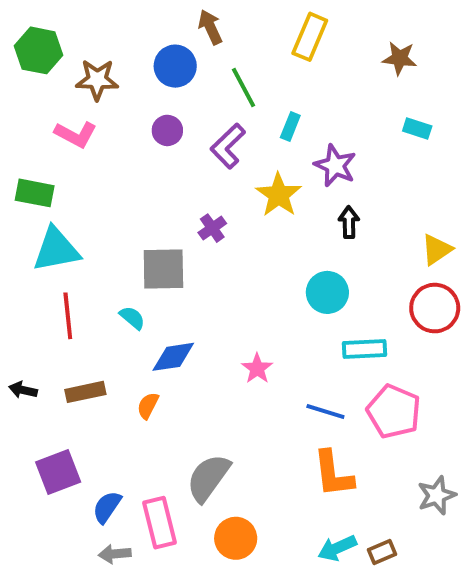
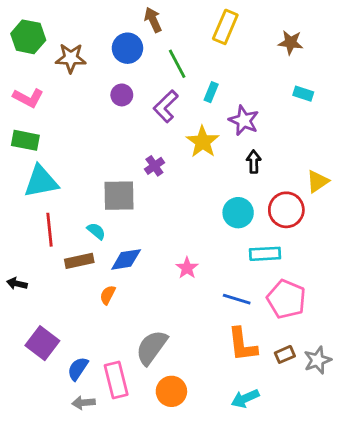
pink L-shape: (76, 134) -> (28, 98), moved
red circle: (435, 308) -> (286, 210), moved
brown rectangle: (85, 392) -> (79, 261), moved
purple square: (58, 472) -> (42, 343), turned -32
brown rectangle: (382, 552) -> (285, 354), moved

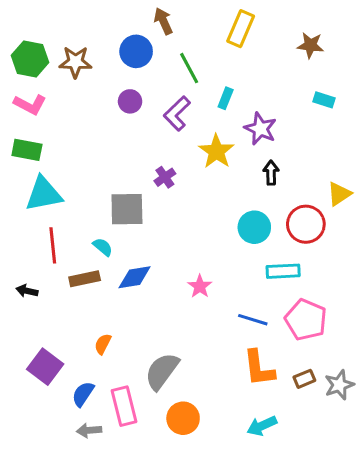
green hexagon: (28, 37) -> (30, 59), moved
black arrow: (17, 284) -> (27, 291), moved
orange semicircle: (108, 295) -> (103, 344), moved

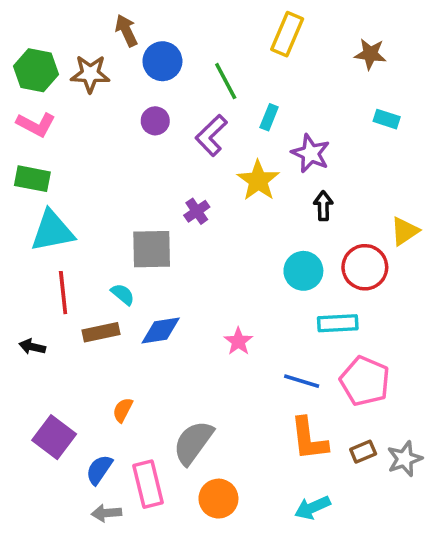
brown arrow: (163, 21) -> (126, 30), moved

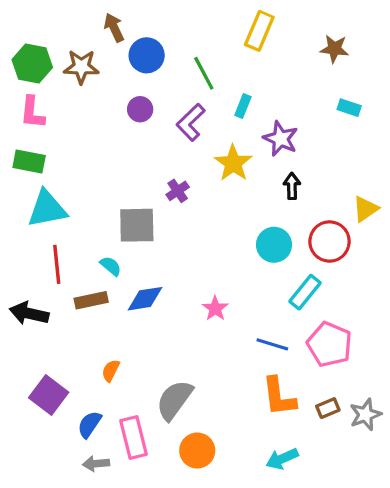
pink L-shape: (36, 124) -> (32, 112), turned 68
cyan rectangle: (338, 323) -> (305, 292), turned -48
black arrow: (32, 347) -> (29, 313), size x1.6

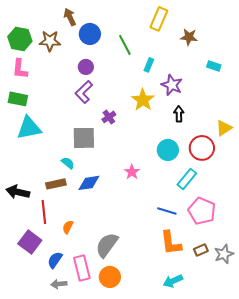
brown star: (334, 49) -> (189, 37), moved
purple L-shape: (191, 122) -> (84, 92), moved
red line: (57, 264) -> (44, 212), moved
pink star: (215, 308) -> (132, 172), moved
orange circle: (197, 451) -> (110, 277), moved

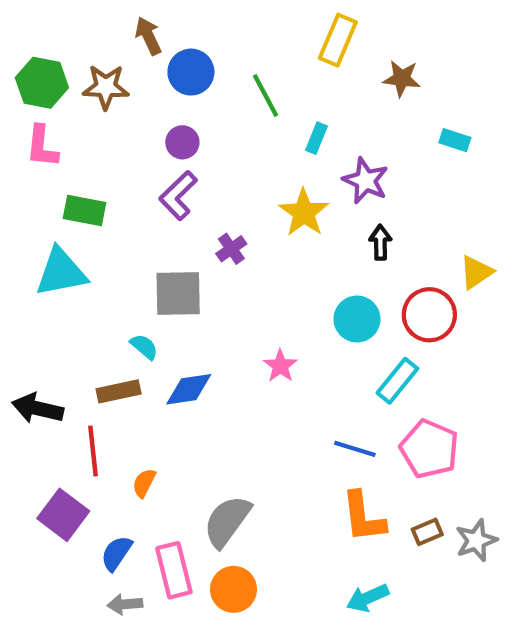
green rectangle: (18, 99) -> (84, 210), moved

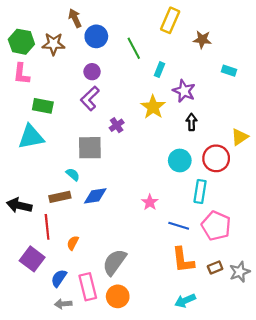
pink star: (280, 366) -> (150, 202), moved
cyan rectangle: (397, 381) -> (200, 192), turned -30

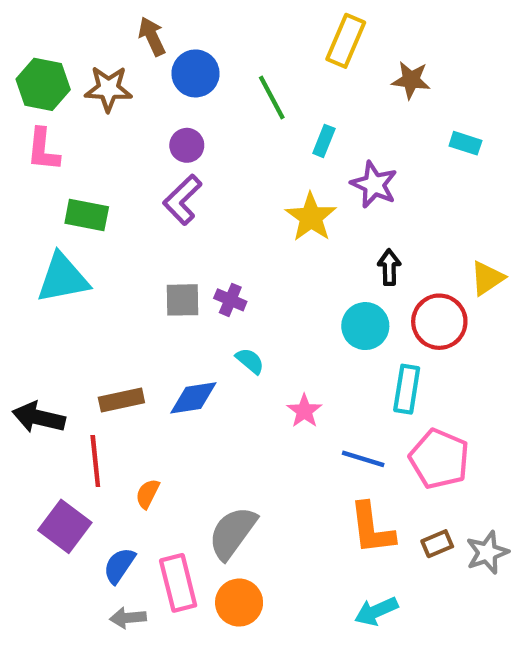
black arrow: (192, 122) -> (389, 267), moved
purple cross: (117, 125) -> (230, 300), moved, turned -32
gray square: (90, 148) -> (182, 300), size x0.7
cyan semicircle: (73, 174) -> (250, 361), moved

